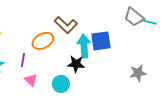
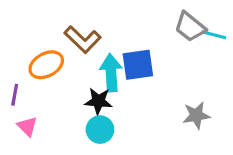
cyan circle: (61, 84) -> (100, 130), moved

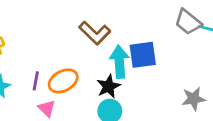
orange ellipse: (46, 65) -> (63, 81), moved
black star: (98, 101) -> (108, 86), turned -30

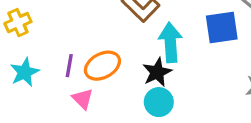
blue square: (143, 55) -> (222, 28), moved

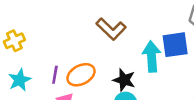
cyan arrow: (170, 42) -> (152, 56), moved
black star: (157, 72) -> (124, 80), turned -30

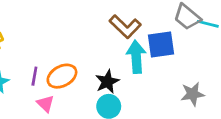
brown L-shape: (111, 29) -> (125, 27), moved
black star: (124, 80) -> (107, 82), turned 30

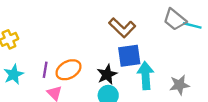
blue square: (161, 44) -> (129, 56), moved
cyan arrow: (136, 57) -> (146, 76), moved

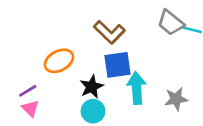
purple line: (45, 70) -> (28, 91), moved, turned 49
orange ellipse: (69, 70) -> (59, 61), moved

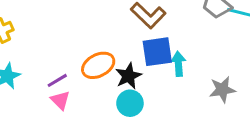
orange ellipse: (59, 61) -> (98, 65), moved
cyan arrow: (137, 88) -> (178, 64), moved, size x0.7

